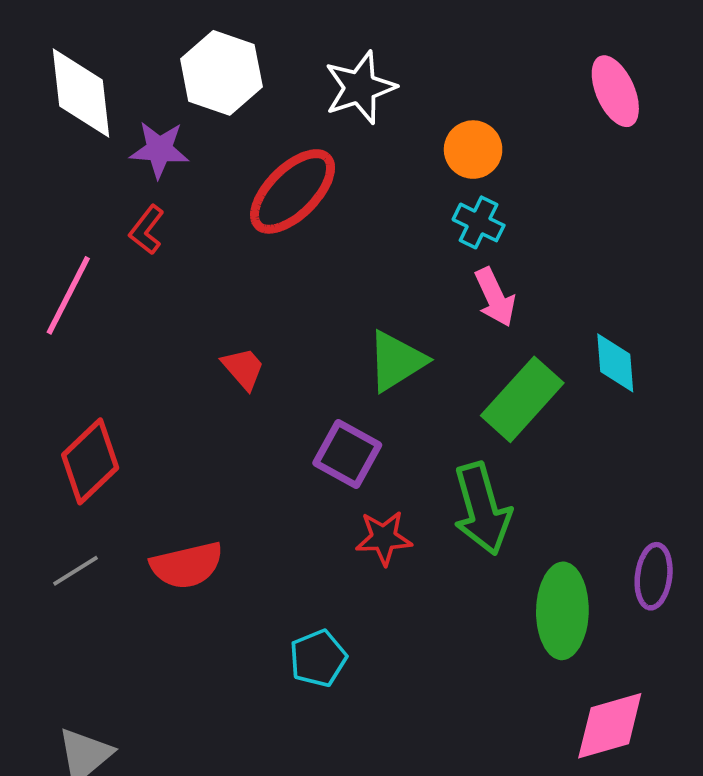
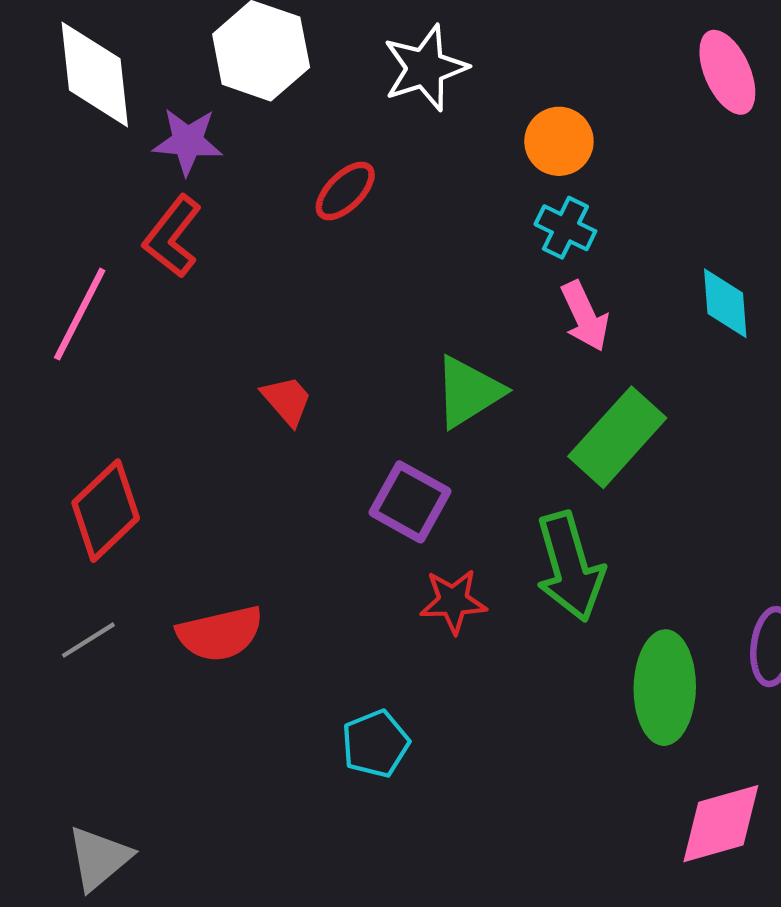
red ellipse: (293, 191) -> (345, 191), size x0.6
red L-shape: (147, 230) -> (173, 236), size x1.4
cyan diamond: (615, 363) -> (725, 303), moved

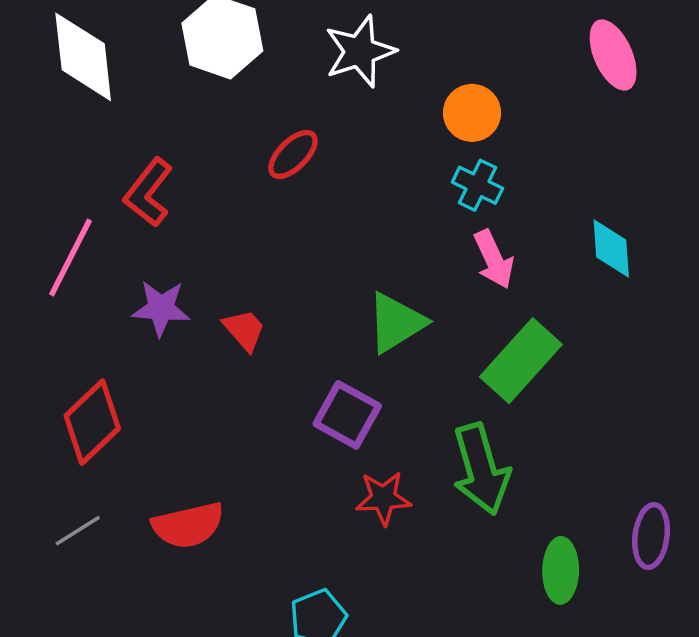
purple star: (188, 141) -> (161, 308), moved
green ellipse: (665, 688) -> (561, 570), size x0.7

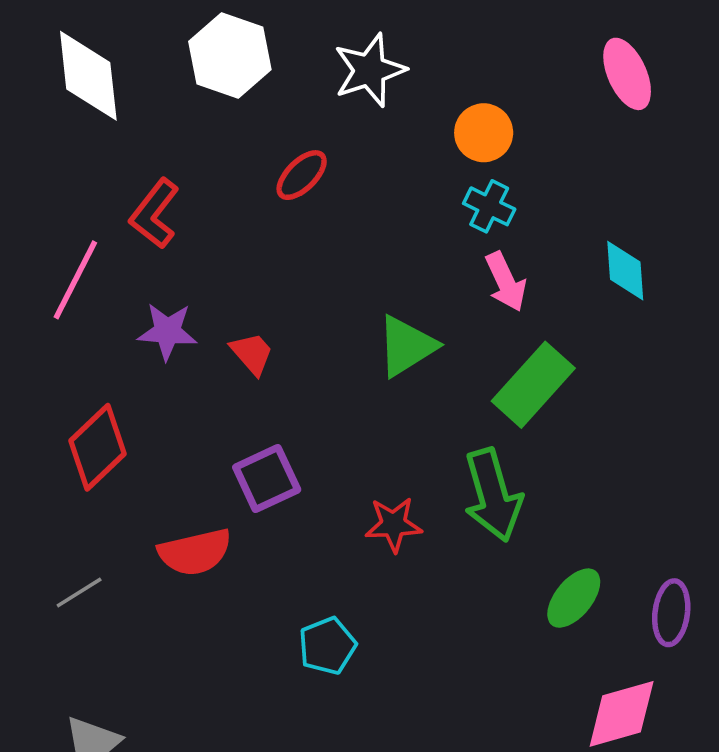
purple square: (347, 415) -> (267, 478), moved, turned 36
gray line: (78, 531) -> (79, 593), moved
purple ellipse: (651, 536) -> (671, 613), moved
green ellipse: (561, 570) -> (574, 598), turned 38

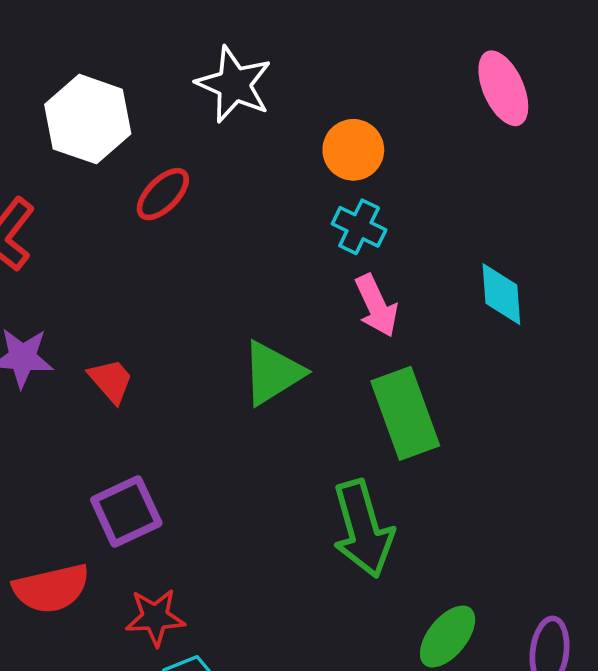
white hexagon: (230, 56) -> (88, 119), moved
white star: (370, 70) -> (234, 84), turned -30
green rectangle: (533, 385) -> (405, 413), turned -62
red star: (394, 524) -> (155, 617), moved

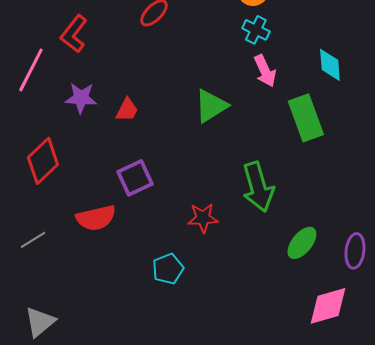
red trapezoid: (111, 381) -> (127, 110), turned 68
green rectangle: (405, 413) -> (306, 118), moved
red star: (155, 617) -> (203, 218), moved

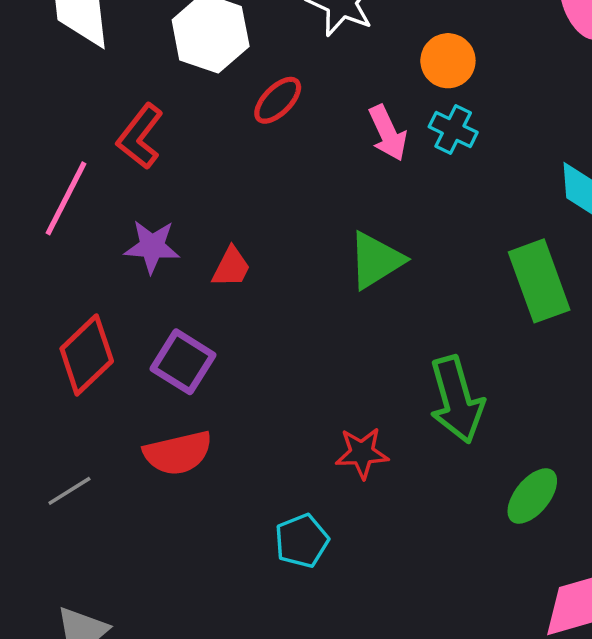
pink arrow: (265, 71) -> (388, 133), moved
purple square: (135, 178) -> (183, 362), moved, turned -33

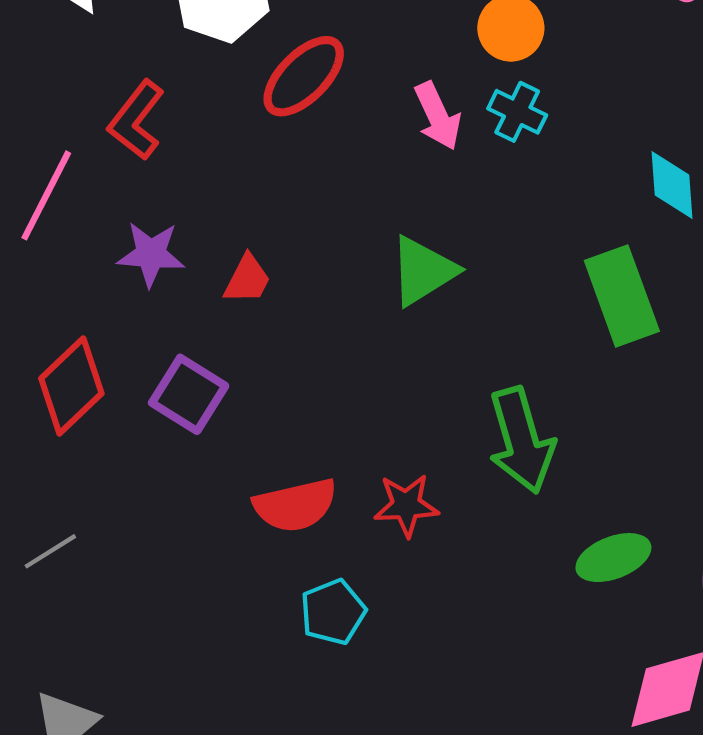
red ellipse: (278, 100) -> (304, 76), size x1.4
red semicircle: (178, 453) -> (295, 505), moved
green ellipse: (532, 496) -> (613, 558), turned 30

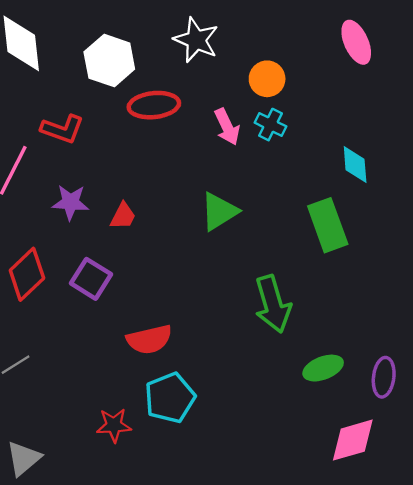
red ellipse: (304, 76) -> (154, 105), turned 39
red L-shape: (136, 120) -> (62, 129), turned -108
red star: (406, 505) -> (114, 425), moved
cyan pentagon: (333, 612) -> (170, 398), size x1.4

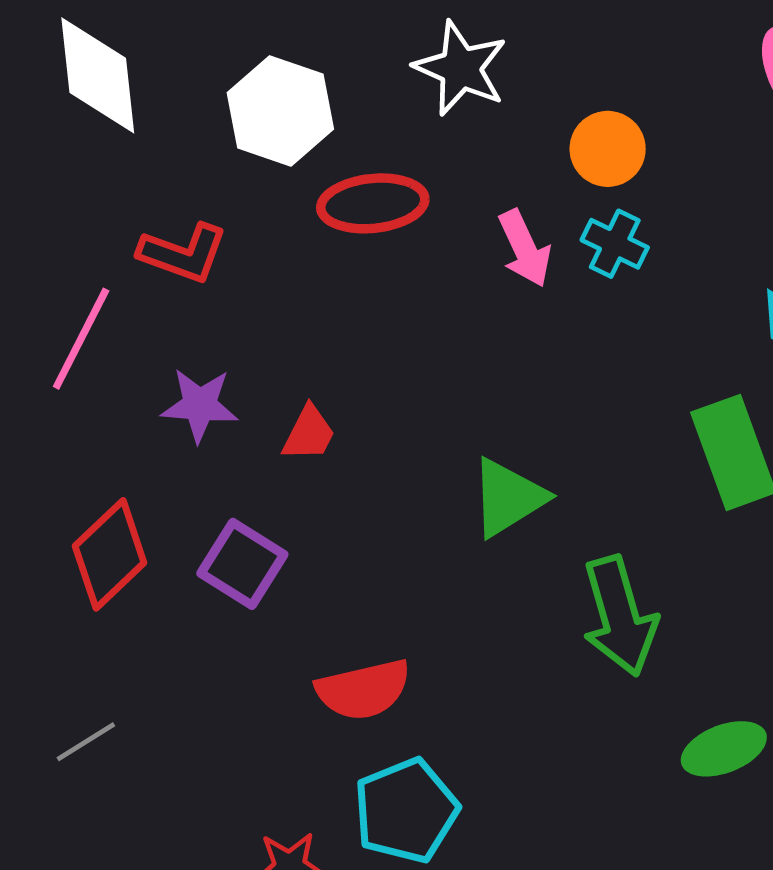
green triangle: (219, 211) -> (508, 497), moved

